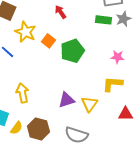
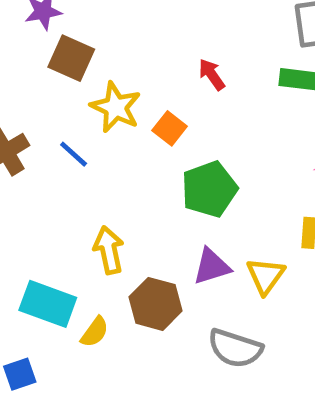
red arrow: (60, 12) -> (212, 75), moved
green pentagon: (72, 51) -> (209, 189), moved
brown hexagon: (38, 129) -> (156, 304), moved

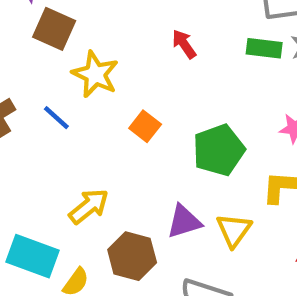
orange square: (170, 128) -> (145, 126), moved
green pentagon: (209, 189) -> (219, 150), moved
yellow arrow: (109, 250) -> (89, 206), turned 63

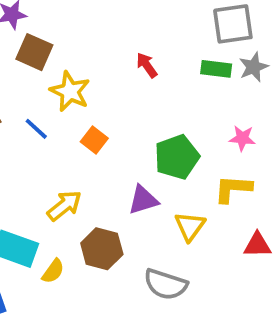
orange square: (145, 126) -> (94, 140), moved
purple triangle: (184, 221) -> (143, 200), moved

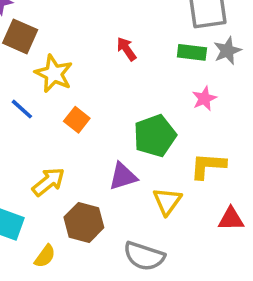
pink star: (242, 138) -> (204, 98), moved, turned -30
yellow semicircle: (53, 271) -> (45, 256), moved

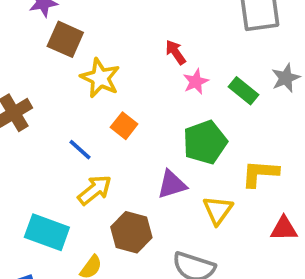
gray star: (227, 51) -> (286, 78), moved
green rectangle: (192, 52) -> (243, 91), moved, turned 32
pink star: (204, 98) -> (196, 82), moved
blue line: (22, 109) -> (80, 150), moved

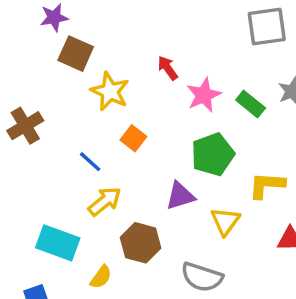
red arrow: (176, 52) -> (168, 68), moved
pink star: (196, 82) -> (204, 95), size x1.4

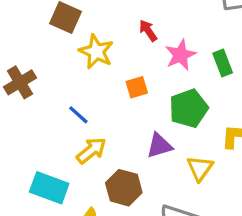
green rectangle: (251, 104) -> (223, 63), turned 30
orange square: (133, 138) -> (137, 87), moved, turned 35

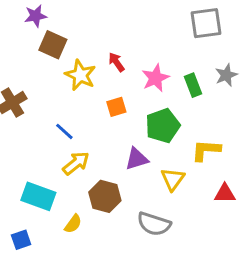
red arrow: (148, 31) -> (116, 62), moved

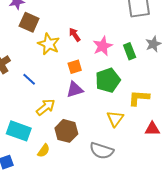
blue line: (64, 131) -> (29, 79), moved
purple triangle: (137, 159) -> (75, 90), moved

